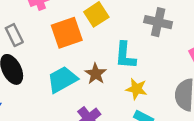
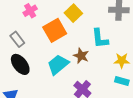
yellow star: (136, 89) -> (122, 61), moved

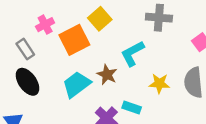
pink cross: (30, 11) -> (45, 25), moved
cyan L-shape: (100, 39) -> (132, 53), turned 65
cyan rectangle: (122, 81) -> (132, 108), moved

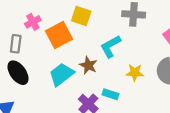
yellow square: (100, 19) -> (81, 16), turned -30
gray rectangle: (25, 49) -> (16, 44), turned 42

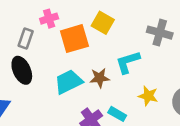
brown star: (88, 65) -> (100, 78), turned 30

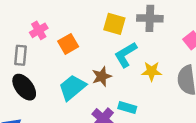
yellow square: (103, 23) -> (114, 24), moved
orange square: (74, 39) -> (68, 44), size x0.7
yellow star: (148, 96) -> (152, 71), moved

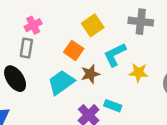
yellow square: (114, 24) -> (93, 25), moved, turned 35
orange square: (68, 44) -> (74, 50), moved, turned -30
gray rectangle: (21, 55) -> (26, 48), moved

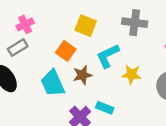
yellow square: (93, 25) -> (86, 26), turned -35
gray rectangle: (26, 48) -> (18, 48), turned 48
cyan trapezoid: (61, 82) -> (53, 83), turned -80

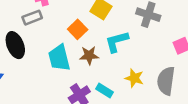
yellow star: (132, 74) -> (134, 78), moved

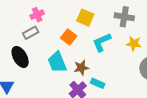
brown star: (89, 55) -> (81, 68), moved
yellow star: (134, 78) -> (134, 44), moved

